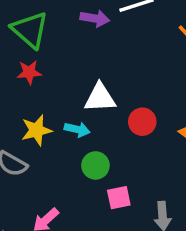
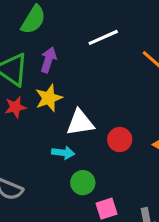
purple arrow: (95, 18) -> (48, 60), moved, turned -75
yellow star: (36, 130) -> (49, 98), moved

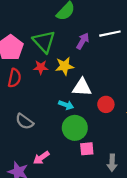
purple arrow: (48, 60) -> (83, 41), moved
green circle: (83, 183) -> (75, 128), size x1.5

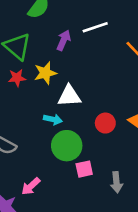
red circle: (106, 104) -> (105, 123), moved

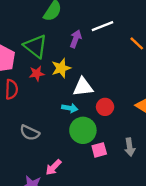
red circle: (105, 123) -> (105, 107), moved
gray arrow: (117, 182) -> (130, 147), moved

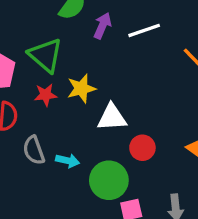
purple arrow: (76, 39) -> (102, 26), moved
cyan arrow: (70, 108) -> (68, 161), moved
gray semicircle: (30, 133) -> (34, 150), moved, turned 42

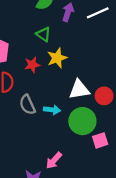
green triangle: (46, 55) -> (43, 34), moved, size x0.6
white triangle: (112, 117) -> (79, 90), moved

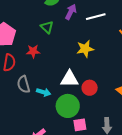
yellow star: (57, 58) -> (85, 49), moved

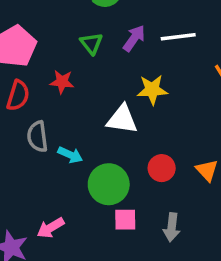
purple arrow: (71, 12) -> (134, 38), moved
white triangle: (69, 79) -> (122, 119), moved
red circle: (90, 88) -> (162, 168), moved

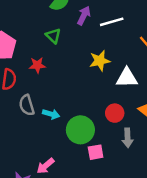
purple arrow: (134, 38) -> (84, 16), moved
white triangle: (122, 119) -> (127, 78), moved
gray arrow: (172, 227) -> (128, 138), moved

